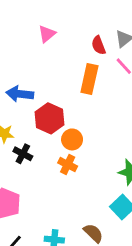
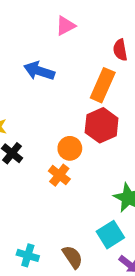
blue arrow: (20, 94) -> (39, 71), moved
red hexagon: (49, 118) -> (102, 125), moved

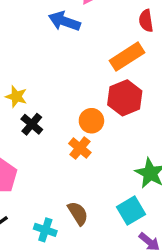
blue arrow: (39, 71) -> (64, 21), moved
orange rectangle: (103, 85) -> (127, 57), turned 32
brown semicircle: (73, 257) -> (78, 213), moved

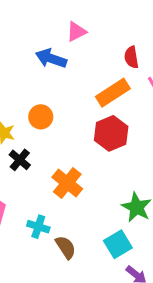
orange circle: (91, 121) -> (41, 117), moved
orange cross: (80, 148) -> (67, 183), size x1.4
cyan cross: (45, 230) -> (38, 227), moved

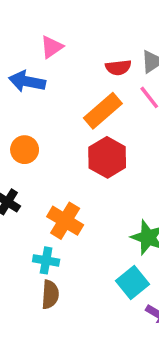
red semicircle: (131, 57) -> (118, 67), turned -80
cyan cross: (38, 227) -> (46, 260), moved
brown semicircle: (66, 247) -> (50, 295), moved, turned 45

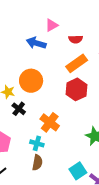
red semicircle: (118, 67) -> (76, 39), moved
orange circle: (25, 150) -> (31, 81), size x1.5
cyan square: (132, 282) -> (78, 171), moved

